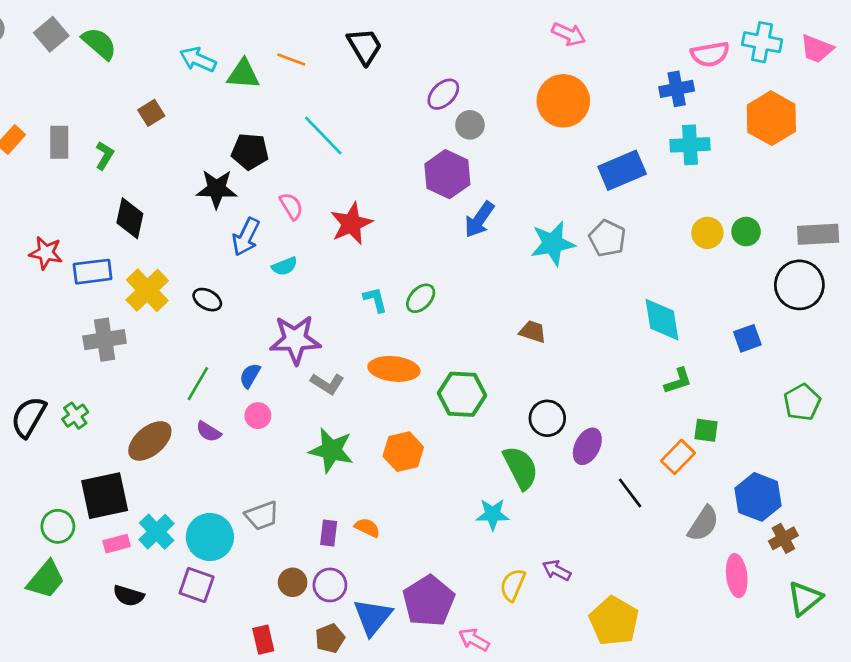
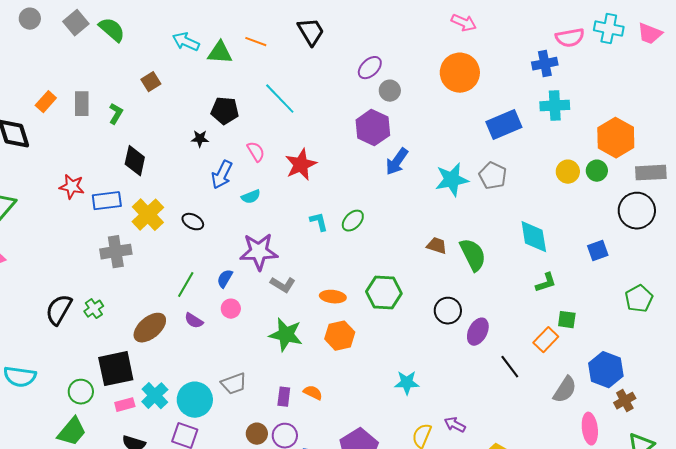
orange hexagon: (771, 118) -> (616, 138), moved
black star: (217, 189) -> (200, 139), size x0.6
orange ellipse: (394, 369) -> (333, 297), moved, size x0.7
green semicircle: (521, 468) -> (473, 255), moved

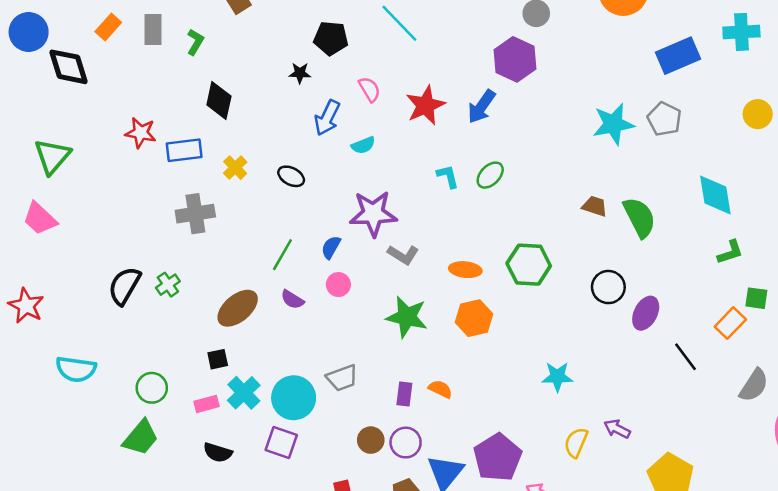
blue arrow: (397, 162) -> (481, 107), moved
yellow cross: (148, 215) -> (235, 168), size x0.6
black square: (116, 369) -> (218, 359), moved, size x0.5

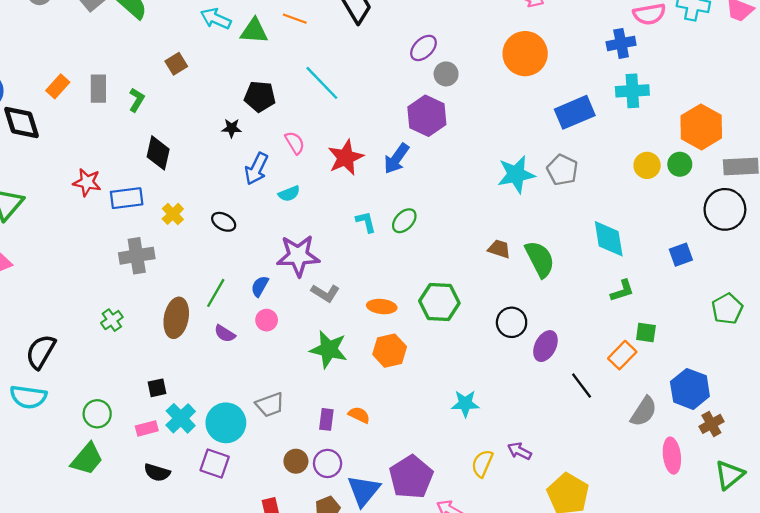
black semicircle: (124, 286) -> (41, 352), moved
brown ellipse: (238, 308) -> (176, 318), moved, turned -39

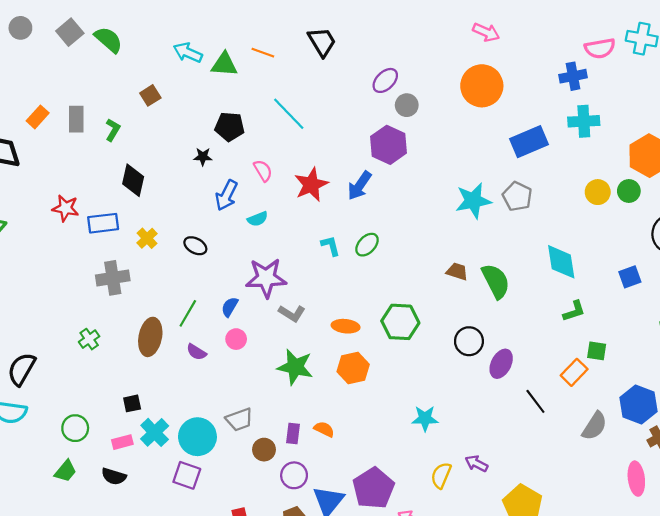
pink ellipse: (672, 456) -> (636, 479), moved
green trapezoid: (87, 459) -> (66, 471), size x0.7
brown circle: (296, 461) -> (264, 450), moved
black semicircle: (157, 472) -> (114, 476), moved

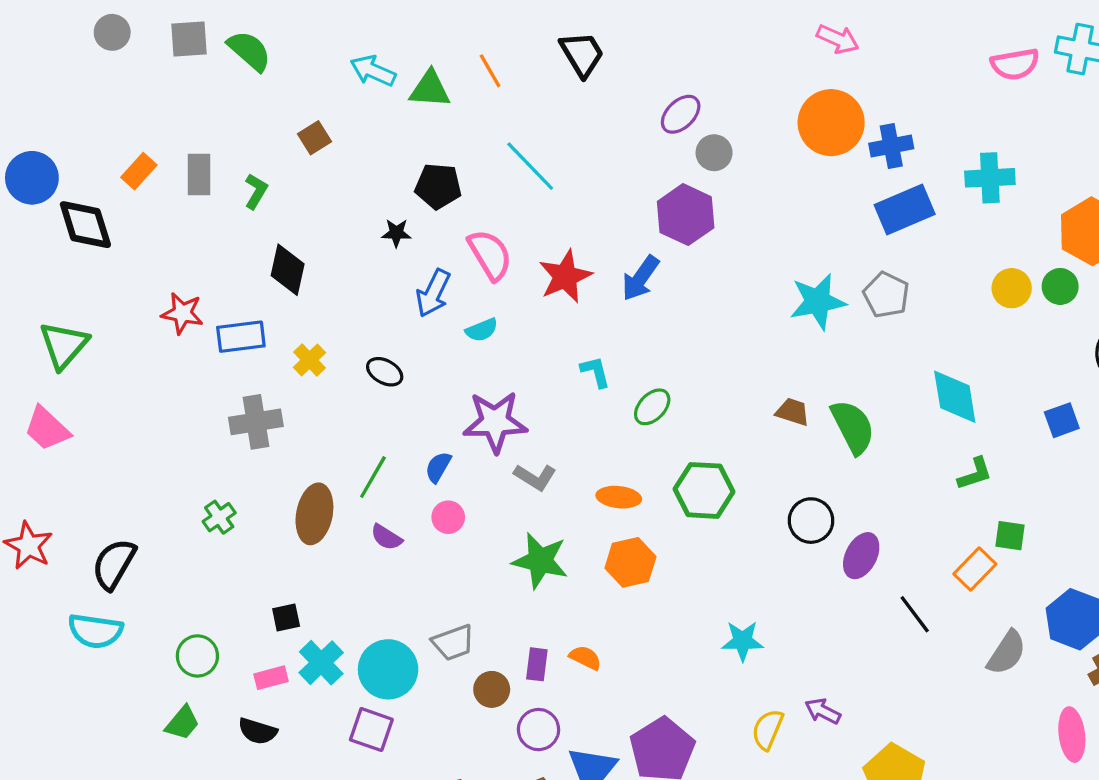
gray square: (70, 32) -> (189, 39), turned 36
orange line: (263, 53) -> (490, 71), turned 40
blue cross: (573, 76) -> (891, 146), moved
pink semicircle: (263, 171) -> (490, 255), size x1.5
green ellipse: (367, 245) -> (652, 407), moved

